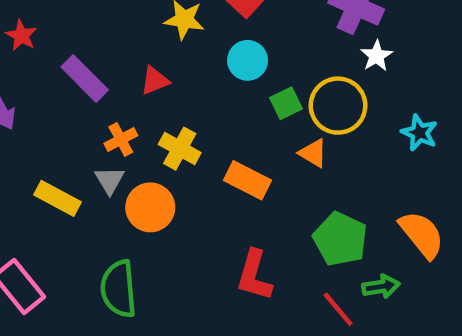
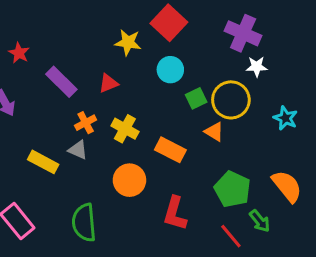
white star: (376, 56) -> (257, 67), turned 30
gray triangle: (110, 180) -> (78, 150), turned -35
orange circle: (150, 207) -> (129, 180), moved
green arrow: (381, 287) -> (260, 221), turned 60

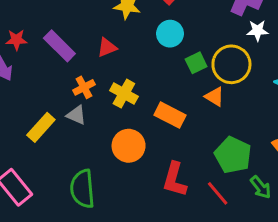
red star: (19, 53) -> (16, 40), moved, turned -30
yellow rectangle: (43, 162) -> (41, 127), turned -76
red line: (231, 236) -> (218, 193), moved

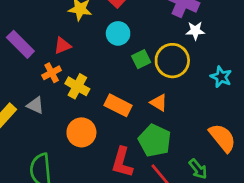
orange cross: (84, 87) -> (52, 73), moved
orange triangle: (215, 97) -> (159, 103), moved
green pentagon: (233, 155) -> (155, 141), moved

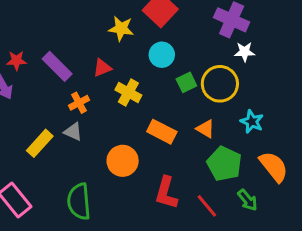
orange cross: (52, 73) -> (79, 103), moved
cyan star: (221, 77) -> (252, 122), moved
yellow cross: (77, 86) -> (128, 92), moved
green pentagon: (155, 141) -> (224, 164), moved

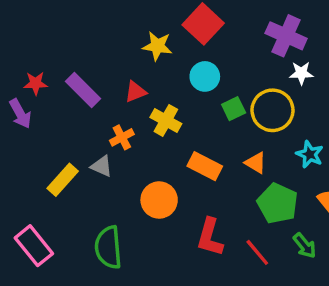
orange cross: (79, 103) -> (122, 137), moved

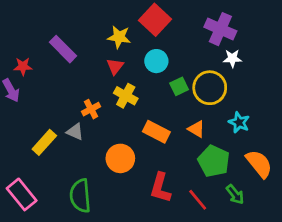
purple rectangle: (83, 90) -> (63, 49), moved
red triangle: (135, 92) -> (115, 66), moved, turned -30

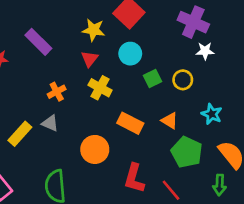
yellow circle: (210, 88) -> (183, 80), size x0.6
orange cross: (91, 109) -> (57, 92), moved
green arrow: (235, 194) -> (220, 185), moved, turned 42

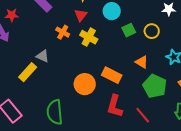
orange cross: (57, 92) -> (63, 32), moved, turned -32
gray triangle: (50, 123) -> (43, 56), moved
orange rectangle: (130, 123) -> (112, 75), moved

